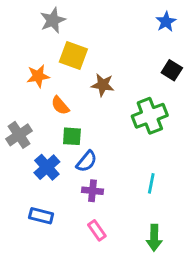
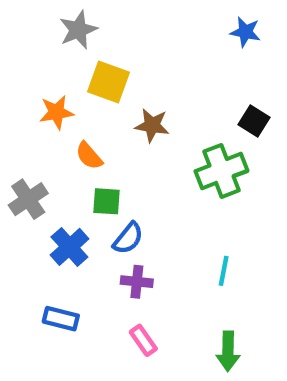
blue star: (166, 22) -> (245, 32), turned -30
black square: (172, 70) -> (254, 121), moved

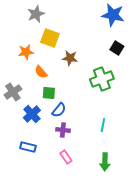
blue star: (245, 32) -> (113, 15), size x1.6
black square: (254, 121) -> (117, 48), moved

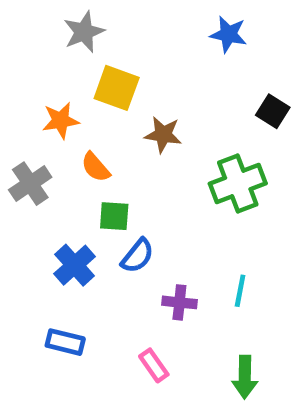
blue star: (113, 15) -> (228, 34), moved, size x0.7
gray cross: (13, 92) -> (30, 184), moved
purple cross: (63, 130) -> (179, 302), moved

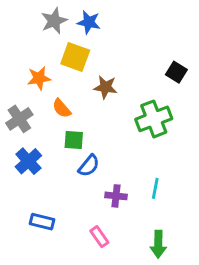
blue star: (228, 34) -> (89, 22), moved
blue cross: (75, 265) -> (28, 161), moved

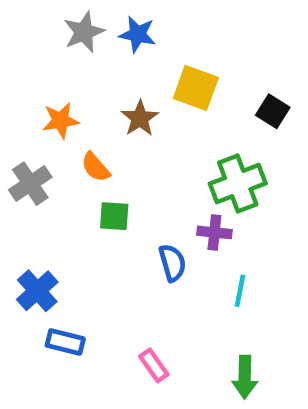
yellow square: (75, 57) -> (196, 88), moved
brown star: (105, 87) -> (140, 118), moved, turned 30
blue cross: (28, 161) -> (37, 291), moved
blue semicircle: (89, 166) -> (172, 263), moved, turned -55
purple cross: (116, 196) -> (214, 232), moved

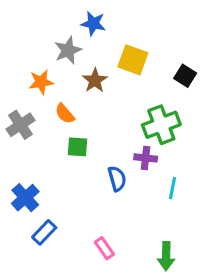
gray star: (84, 32) -> (68, 50), moved
cyan line: (240, 291) -> (172, 188), moved
blue rectangle: (65, 342) -> (44, 232), turned -60

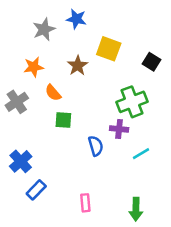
gray star: (68, 50) -> (44, 29), moved
cyan line: (172, 188) -> (141, 154), turned 48
pink rectangle: (104, 248) -> (85, 203), turned 30

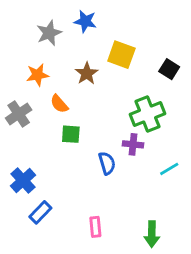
cyan line: (141, 154) -> (169, 169), moved

